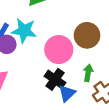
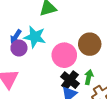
black cross: (55, 79) -> (70, 80), moved

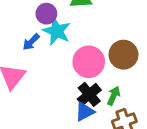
blue arrow: (16, 37) -> (31, 42), moved
purple circle: (19, 48) -> (46, 14), moved

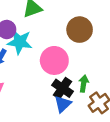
brown circle: (123, 55) -> (80, 30), moved

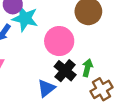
blue triangle: (63, 104) -> (46, 88), moved

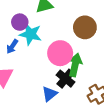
green arrow: (87, 68) -> (75, 65), moved, size x1.5

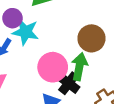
brown circle: (85, 27) -> (91, 38), moved
pink circle: (60, 53) -> (53, 67), moved

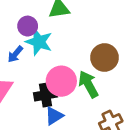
green arrow: (79, 67) -> (88, 84), turned -48
black cross: (69, 83) -> (45, 95), moved, turned 35

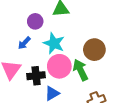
cyan star: (39, 42) -> (54, 43), moved
black cross: (45, 95) -> (36, 76), moved

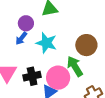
blue arrow: (24, 43) -> (21, 38), moved
pink circle: (59, 66) -> (58, 78), moved

